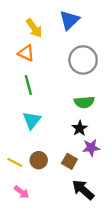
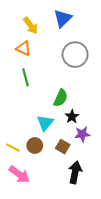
green semicircle: (84, 102) -> (61, 98), moved, turned -60
cyan triangle: (32, 120) -> (45, 123), moved
black arrow: (83, 190) -> (75, 172), turned 60
pink arrow: (22, 192) -> (19, 174), size x1.5

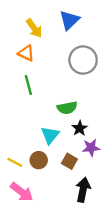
green semicircle: (61, 98) -> (67, 108), turned 54

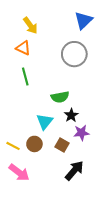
blue triangle: (69, 20) -> (83, 20), moved
black arrow: (83, 190) -> (74, 171), turned 30

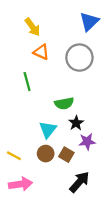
orange triangle: (23, 48) -> (41, 52), moved
brown circle: (34, 144) -> (46, 154), moved
pink arrow: (19, 173) -> (21, 184), turned -45

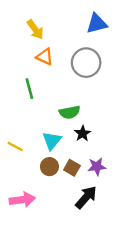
blue triangle: (89, 22) -> (97, 24), turned 30
purple star: (87, 142) -> (97, 167), moved
yellow line: (14, 156) -> (15, 146), moved

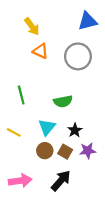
green line: (29, 89) -> (21, 95), moved
black star: (83, 133) -> (75, 130), moved
black arrow: (86, 197) -> (61, 181), moved

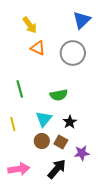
blue triangle: (88, 21) -> (82, 20), turned -30
yellow line: (14, 132) -> (13, 124), turned 48
purple star: (88, 151) -> (82, 153), moved

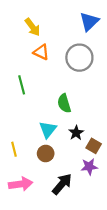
green line: (20, 89) -> (22, 85), moved
green semicircle: (59, 95) -> (64, 103), turned 84
yellow line: (13, 124) -> (14, 149), moved
brown square: (61, 142) -> (94, 146), moved

